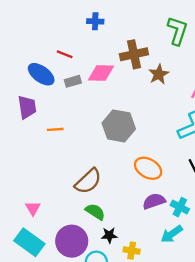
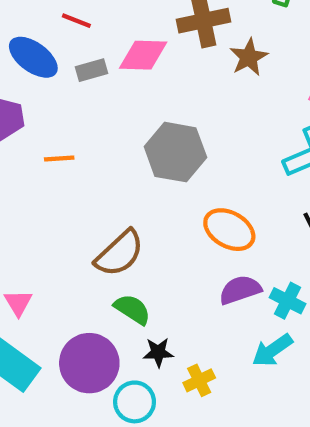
yellow cross: (132, 251) -> (199, 380), turned -35

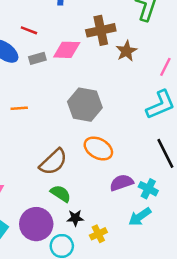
orange ellipse: (229, 230) -> (98, 149), moved

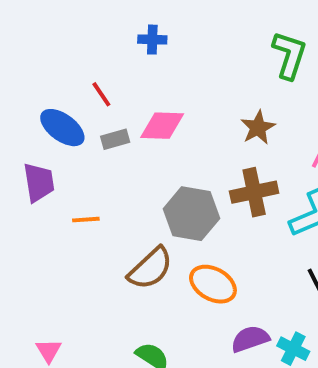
red line: (29, 30) -> (101, 94), turned 35
brown cross: (101, 30) -> (254, 192), moved
brown semicircle: (53, 162) -> (150, 268), moved

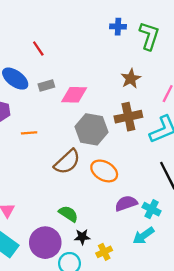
blue cross: (152, 40) -> (118, 27), moved
red line: (101, 94) -> (38, 49), moved
pink diamond: (162, 126) -> (74, 95), moved

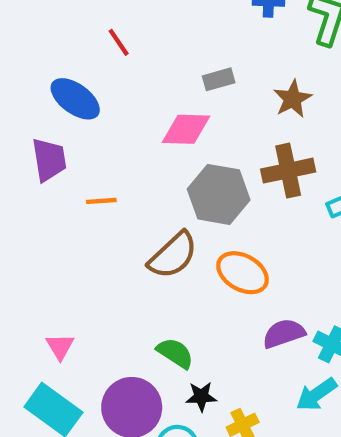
gray rectangle: (46, 85) -> (219, 79), moved

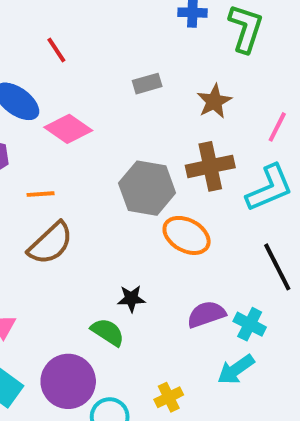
pink diamond: (186, 129) -> (68, 129), moved, turned 33
brown semicircle: (173, 255) -> (50, 243), moved
orange ellipse: (243, 273) -> (187, 235), moved
black star: (201, 397) -> (131, 299), moved

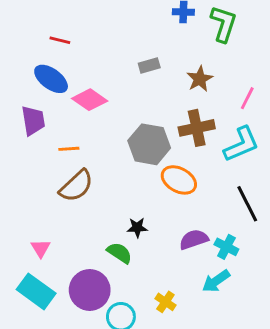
red line: (56, 50) -> (60, 40), moved, turned -42
yellow cross: (169, 397) -> (165, 302), turned -30

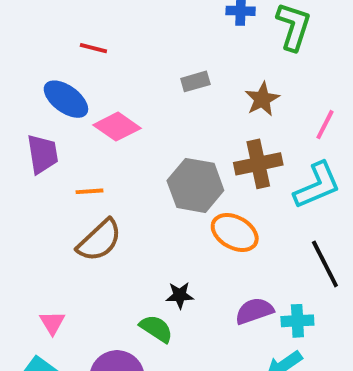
red line: (60, 40) -> (93, 48), moved
cyan cross: (226, 247) -> (297, 321), turned -30

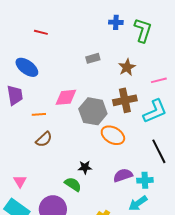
red line: (93, 48) -> (41, 32), moved
pink line: (325, 125) -> (159, 80), turned 49
pink diamond: (117, 127) -> (66, 97), moved, turned -40
brown semicircle: (99, 240) -> (44, 139), size x0.7

